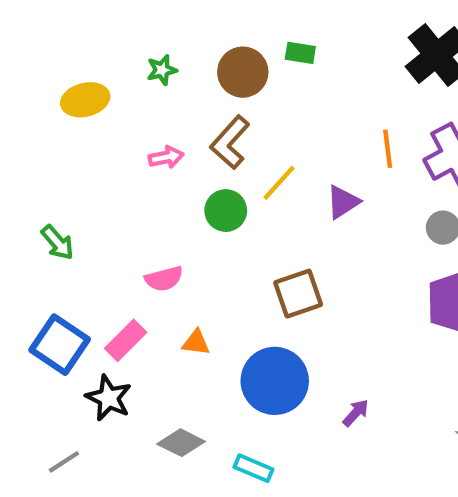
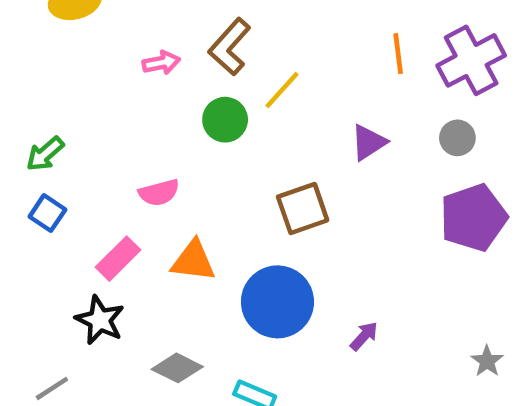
purple triangle: (343, 202) -> (369, 142), moved
green arrow: (57, 242) -> (45, 154), turned 90
orange triangle: (196, 343) -> (193, 261), size x1.5
blue square: (60, 345) -> (47, 213), moved, size x0.6

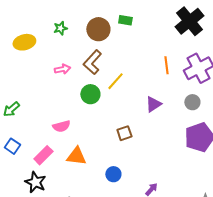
brown square: (303, 208) -> (124, 133), size x0.7
blue square: (47, 213) -> (12, 146), moved
blue circle: (277, 302) -> (113, 174), size x0.5

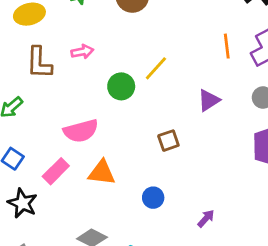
brown L-shape: (92, 62) -> (39, 63), moved, turned -40
pink semicircle: (61, 126) -> (81, 131), size x1.4
black star: (35, 182) -> (22, 203), moved

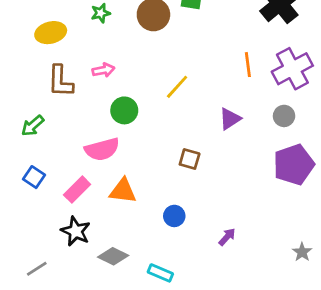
green circle: (121, 86) -> (124, 110), moved
brown square: (168, 141) -> (190, 159), turned 35
black star: (22, 203) -> (76, 231), moved

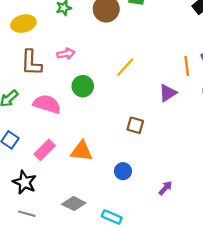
orange line: (248, 65) -> (187, 66), moved
pink semicircle: (102, 149) -> (47, 104), moved, turned -148
black star: (76, 231) -> (25, 182), moved
gray line: (37, 269) -> (27, 214), moved, turned 48

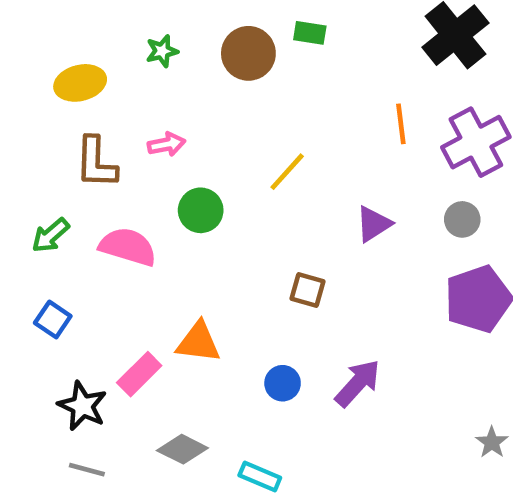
orange line: (187, 66) -> (401, 124), moved
pink rectangle: (45, 150) -> (139, 374), moved
purple arrow: (165, 188) -> (358, 383), moved, size x1.6

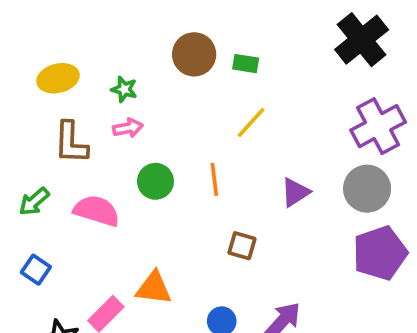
green rectangle: (310, 33) -> (246, 64), moved
green star: (162, 51) -> (124, 89), moved, turned 30
orange line: (401, 124) -> (214, 179), moved
yellow line: (287, 172) -> (251, 122), moved
gray circle: (462, 219) -> (367, 189), size x1.6

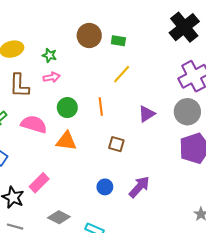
orange triangle: (154, 288) -> (66, 141), moved

